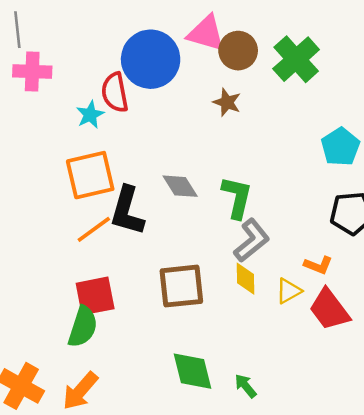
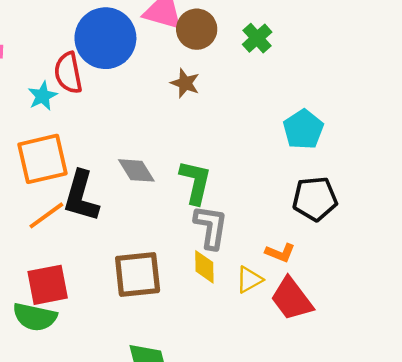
green cross: (296, 59) -> (257, 38), size x0.6
gray L-shape: (252, 240) -> (211, 227), turned -42
green semicircle: (83, 327) -> (35, 317), turned 84

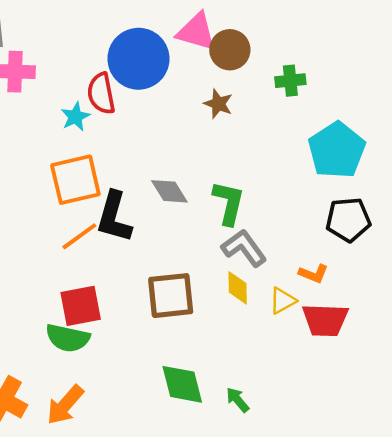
green cross: (257, 38) -> (290, 81), moved, turned 36
cyan pentagon: (303, 129) -> (337, 150), size x1.4
gray L-shape: (211, 227) -> (244, 248), turned -45
red trapezoid: (292, 299) -> (325, 320), turned -51

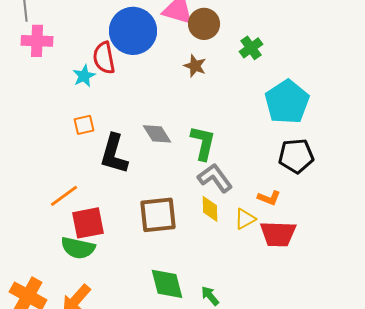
green cross: (290, 81) -> (251, 48), turned -30
orange square: (75, 180) -> (84, 125), size x0.5
orange line: (79, 236) -> (64, 196), moved

